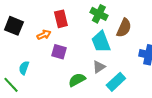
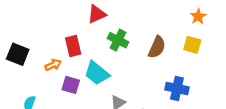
brown semicircle: (124, 28) -> (157, 47), moved
cyan trapezoid: (101, 42) -> (97, 73), moved, turned -30

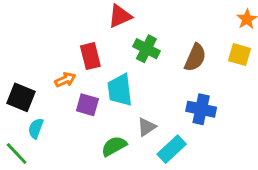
black square: (18, 54) -> (21, 97), moved
cyan trapezoid: (97, 73) -> (120, 90), turned 44
blue cross: (177, 88) -> (201, 109), moved

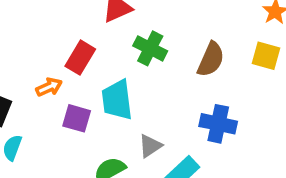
red rectangle: (90, 56) -> (80, 58), turned 45

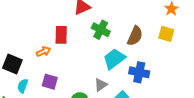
red rectangle: (80, 58) -> (61, 35), turned -30
cyan trapezoid: (117, 100) -> (114, 59), moved, turned 60
purple square: (77, 118) -> (50, 82), moved

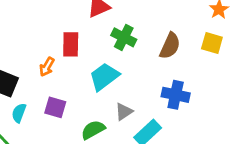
orange arrow: (43, 52) -> (47, 67), turned 144
cyan trapezoid: (114, 59) -> (104, 77), moved

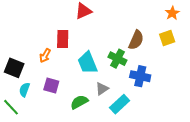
green cross: (124, 37) -> (117, 59), moved
yellow square: (212, 43) -> (167, 38), turned -35
cyan trapezoid: (104, 77) -> (87, 63), turned -75

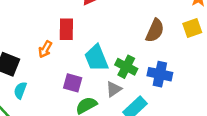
green cross: (117, 59) -> (126, 67), moved
purple square: (51, 86) -> (73, 83), moved

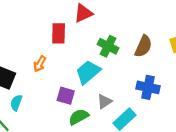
red rectangle: (66, 29) -> (59, 33), moved
cyan trapezoid: (96, 58) -> (88, 72), turned 72
green cross: (126, 67) -> (108, 46), moved

